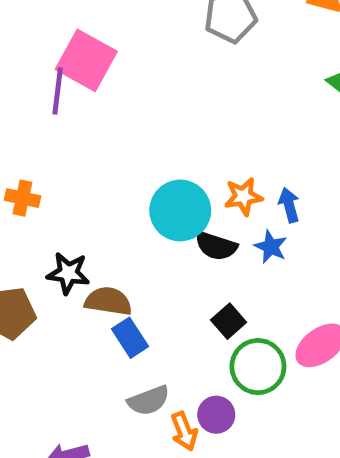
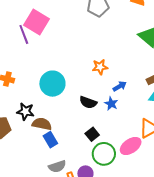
purple line: (58, 91) -> (24, 34), turned -30
orange star: (243, 196) -> (100, 67), moved
blue arrow: (289, 205) -> (120, 86), turned 72
cyan circle: (180, 210) -> (52, 84), moved

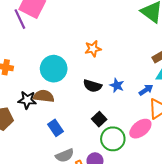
orange star: (100, 67) -> (93, 49), moved
blue arrow: (120, 86) -> (146, 90), moved
brown semicircle: (42, 124) -> (44, 96), moved

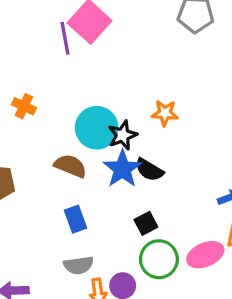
blue star: (117, 85) -> (122, 169), moved, size x1.6
black star: (27, 100) -> (123, 135), moved, turned 30

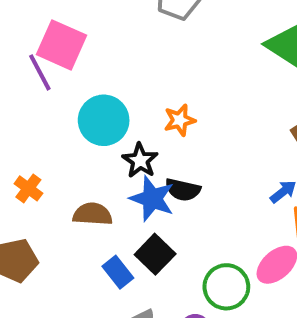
orange cross: (24, 106) -> (28, 188), moved, turned 30
cyan circle: (97, 128) -> (104, 120), moved
black square: (146, 223) -> (155, 254), moved, size x1.4

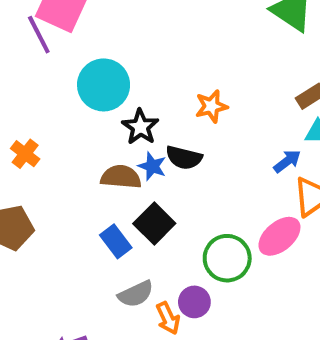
orange star: (180, 120) -> (211, 106), moved
blue star: (152, 199) -> (152, 166), size x0.6
brown semicircle: (93, 214) -> (121, 177), moved

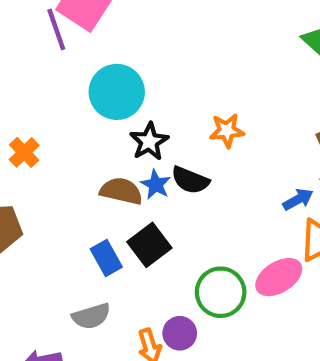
gray semicircle: (136, 294) -> (91, 316), moved

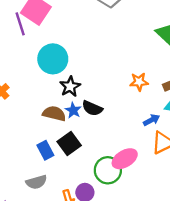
orange star: (227, 131) -> (139, 82), moved
pink ellipse: (279, 277) -> (125, 159), moved

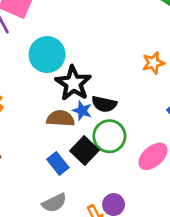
black star: (70, 87) -> (73, 83), size x1.4
green circle: (108, 170) -> (109, 136), moved

